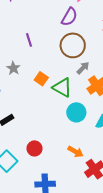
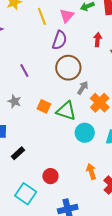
orange arrow: (75, 152) -> (91, 171), turned -126

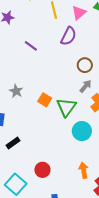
brown circle: (68, 68) -> (85, 65), moved, size x0.6
purple line: (24, 71) -> (31, 46), moved, turned -32
green triangle: (66, 111) -> (66, 107), turned 40

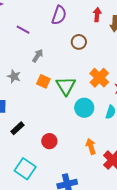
gray arrow: (86, 86) -> (38, 56), moved
red circle: (42, 170) -> (49, 141), moved

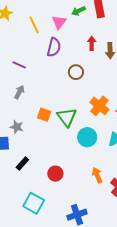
gray arrow: (38, 56) -> (19, 92), moved
gray star: (14, 76) -> (17, 127), moved

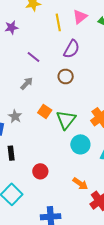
pink triangle: (59, 22) -> (80, 17), moved
brown circle: (76, 72) -> (66, 76), moved
black rectangle: (22, 164) -> (11, 153), turned -64
orange arrow: (97, 175) -> (80, 184), turned 133

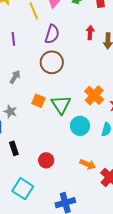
purple line: (33, 57) -> (13, 39), moved, turned 56
brown circle: (66, 76) -> (52, 62), size x1.5

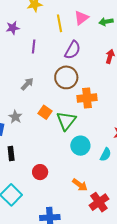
orange cross: (94, 95) -> (87, 98), moved, turned 30

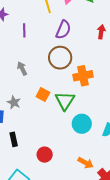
gray arrow: (27, 84) -> (22, 68), turned -64

